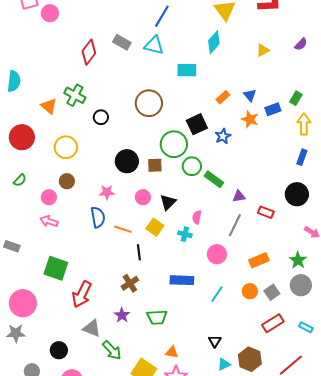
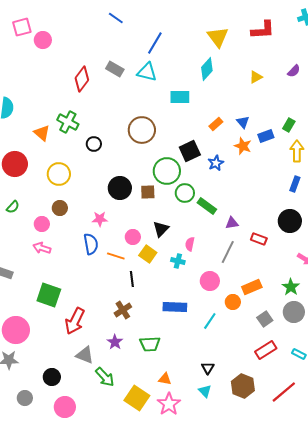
pink circle: (143, 197) -> (133, 237), moved
orange circle: (250, 291) -> (233, 302), moved
cyan triangle: (224, 364) -> (205, 391), moved, turned -48

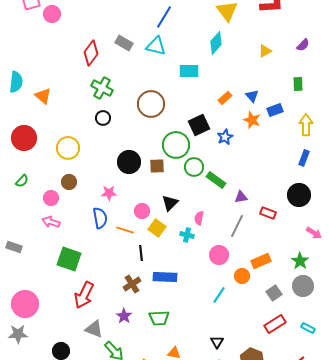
green cross: (68, 122) -> (102, 88), moved
green rectangle: (289, 125) -> (298, 84), moved, turned -32
orange triangle: (42, 133) -> (43, 96), moved
green square: (49, 295) -> (69, 259), moved
blue rectangle: (175, 307) -> (165, 277), moved

